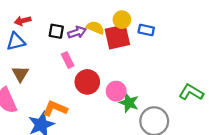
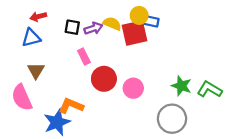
blue rectangle: (146, 30) -> (151, 21), moved
green star: (129, 103) -> (181, 86), moved

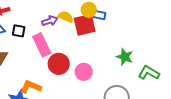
black square: (72, 27) -> (19, 31), moved
pink rectangle: (84, 56) -> (42, 45), size x1.6
green star: (181, 86) -> (125, 57), moved

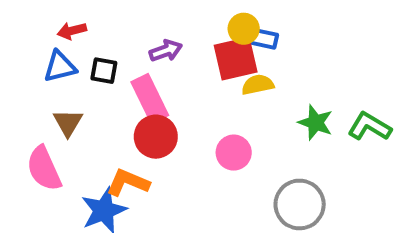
yellow semicircle: (66, 17) -> (258, 85), moved, turned -35
red circle: (59, 64) -> (156, 137), moved
green L-shape: (149, 73) -> (369, 127), moved

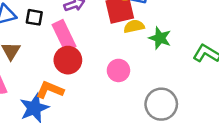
green star: (316, 123) -> (160, 38), moved

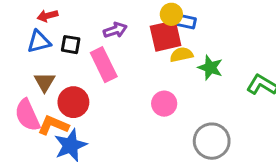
red circle: (68, 60) -> (73, 102), moved
orange L-shape: (50, 90) -> (53, 125), moved

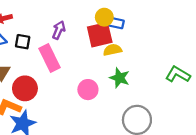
purple arrow: (115, 30) -> (59, 30), turned -48
green star: (210, 68) -> (119, 78), moved
pink circle: (164, 104) -> (88, 90), moved

